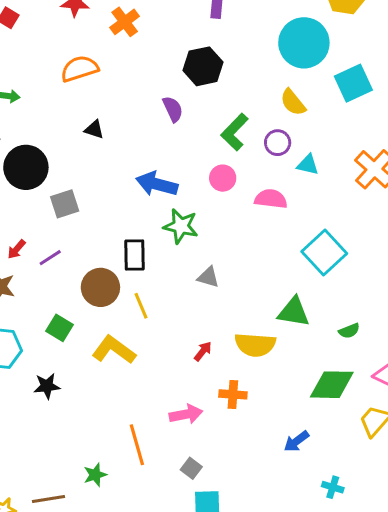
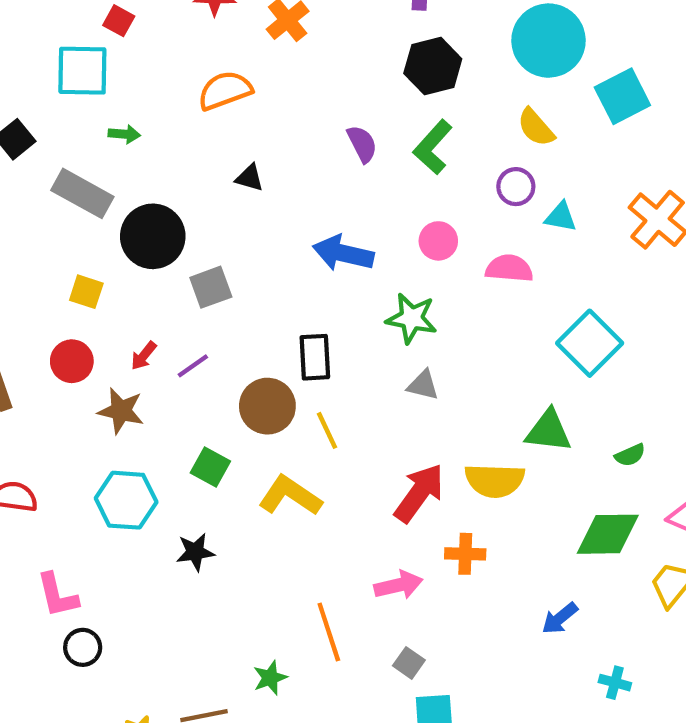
black hexagon: (203, 66) -> (433, 66), moved
green L-shape: (235, 132) -> (433, 147), moved
green star: (181, 226) -> (412, 318), moved
red arrow: (203, 351) -> (419, 493), size x2.0

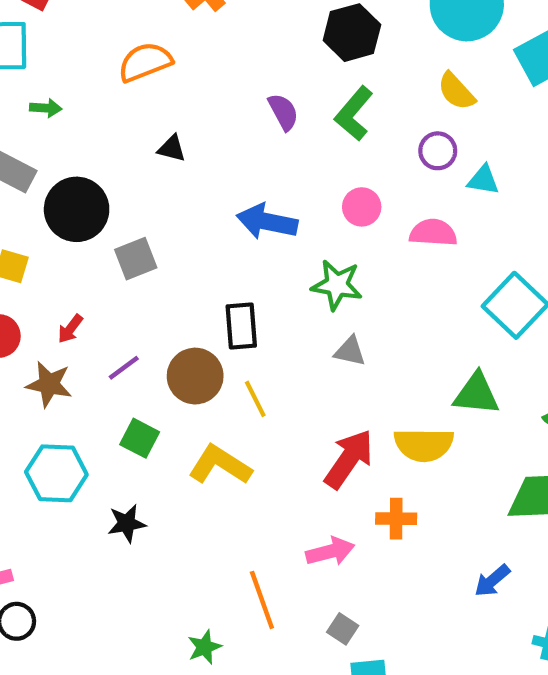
purple line: (193, 366) -> (124, 368), moved

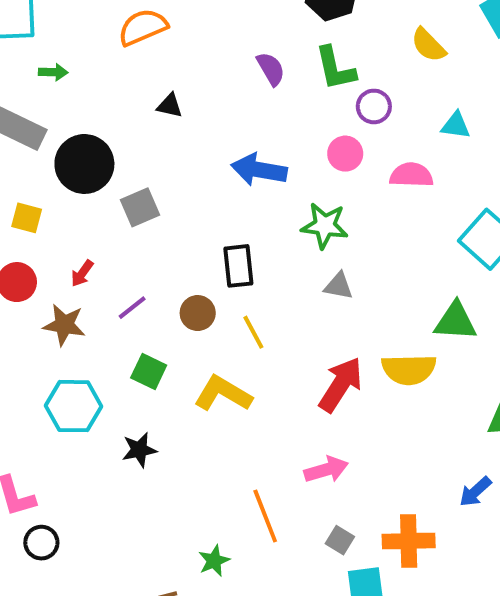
green L-shape: (354, 114) -> (335, 68), turned -51
purple circle: (438, 151) -> (374, 106), moved
brown circle: (195, 376) -> (198, 313), size x0.7
orange cross: (396, 519) -> (409, 541), moved, size x1.4

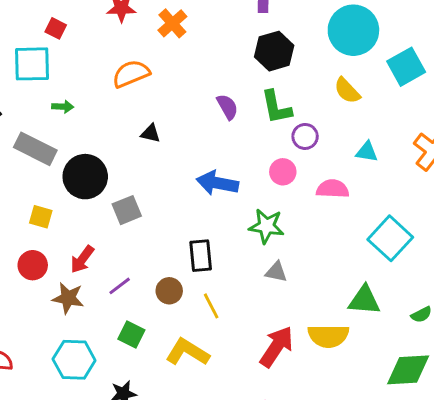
red arrow: (82, 273) -> (82, 259), size x1.4

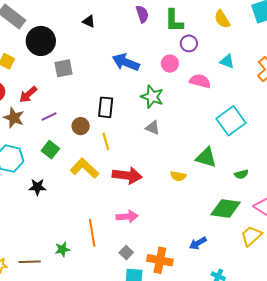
yellow semicircle: (328, 336) -> (178, 176), size x0.6
red arrow: (277, 347) -> (127, 176), moved, turned 52

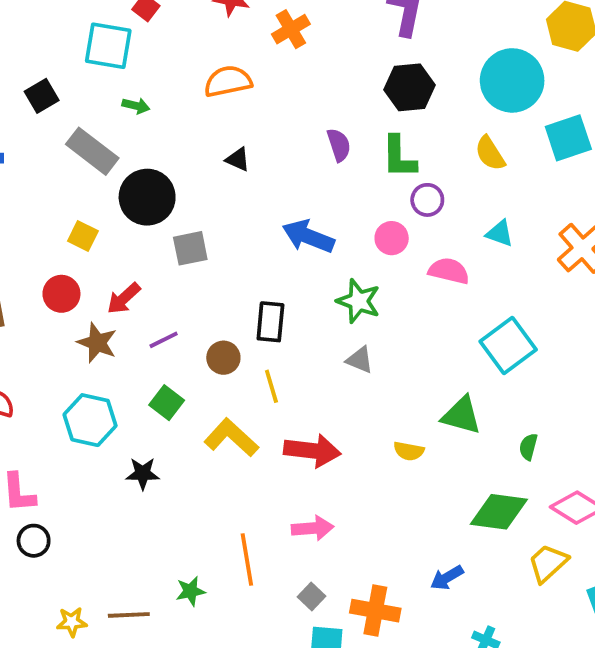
green semicircle: (241, 174) -> (528, 447), turned 120

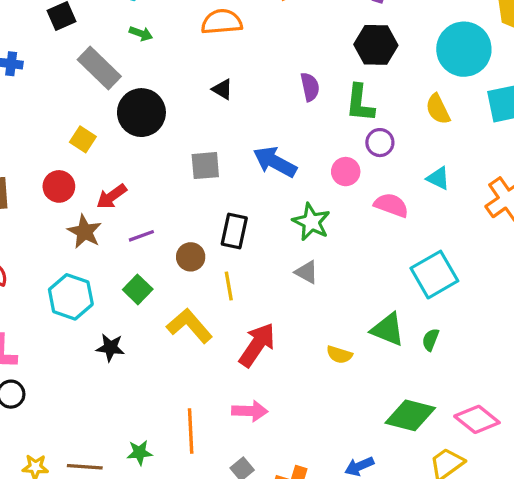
gray square: (190, 248) -> (205, 166), moved
green semicircle: (528, 447) -> (431, 340), moved
red arrow: (312, 451) -> (257, 345), turned -69

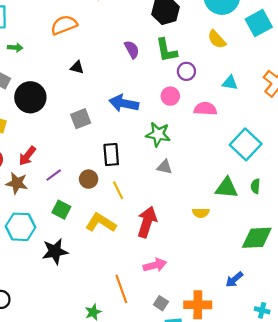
black star: (110, 348) -> (55, 251), size x1.4

